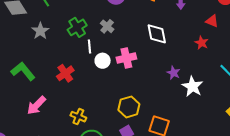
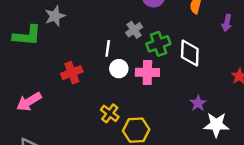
green cross: (77, 27) -> (158, 44), moved
green L-shape: (23, 71) -> (27, 36), moved, turned 120
white star: (193, 86) -> (216, 125), turned 30
yellow cross: (78, 117) -> (110, 113), moved

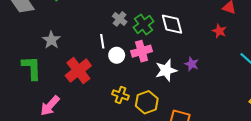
gray star: (55, 16) -> (51, 40), moved
green L-shape: (27, 36) -> (32, 68), moved, turned -80
red cross: (72, 73) -> (78, 71), size x1.4
white star: (216, 125) -> (166, 70), moved

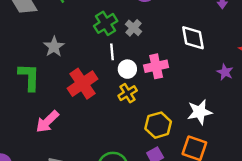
green cross: (144, 24) -> (106, 23), moved
purple star: (192, 64) -> (225, 72), moved
white star: (166, 70) -> (200, 112), moved
yellow cross: (120, 95) -> (128, 93), moved, turned 35

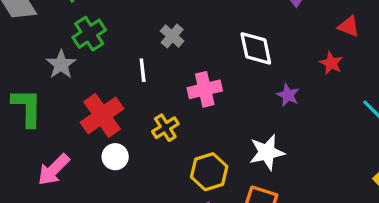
green cross: (106, 23) -> (89, 34), moved
white circle: (127, 69) -> (115, 157), moved
purple star: (225, 72) -> (288, 95), moved

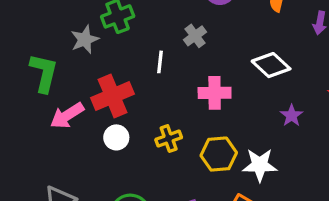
white diamond: (256, 48) -> (271, 65), turned -48
yellow cross: (165, 128) -> (169, 139), moved
pink arrow: (54, 170) -> (67, 116), moved
yellow hexagon: (209, 172) -> (219, 154), moved

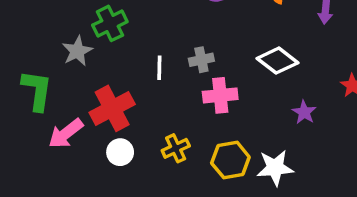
gray cross: (195, 36) -> (201, 60), moved, turned 30

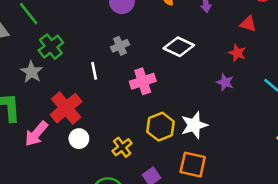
gray cross: (201, 60) -> (120, 46), moved
purple star: (304, 112) -> (225, 82), moved
yellow cross: (176, 148) -> (122, 147), moved

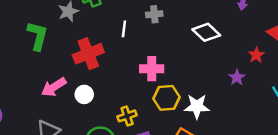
pink cross: (143, 81) -> (152, 69), moved
pink arrow: (36, 134) -> (54, 87), moved
white circle: (79, 139) -> (84, 94), moved
yellow cross: (122, 147) -> (127, 116), moved

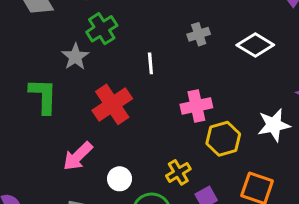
gray cross: (154, 14) -> (199, 34), moved
white circle: (84, 94) -> (120, 179), moved
white star: (197, 106) -> (274, 125), moved

